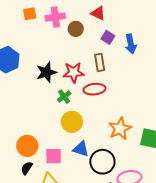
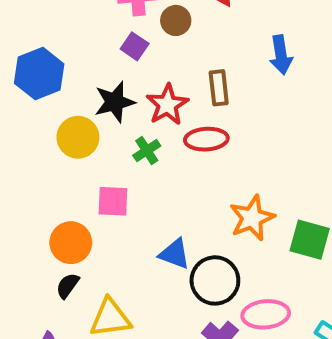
purple square: (108, 37) -> (135, 46), moved
red star: (73, 72) -> (167, 105), turned -30
yellow circle: (72, 122) -> (78, 137), moved
pink square: (54, 156) -> (113, 201), moved

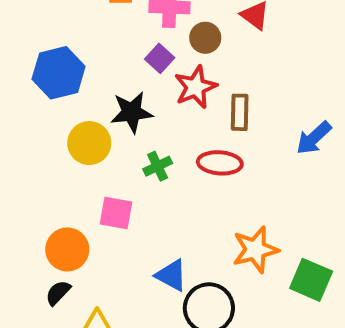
blue arrow: (281, 55) -> (314, 138), moved, turned 48
red star: (167, 105) -> (196, 87), moved

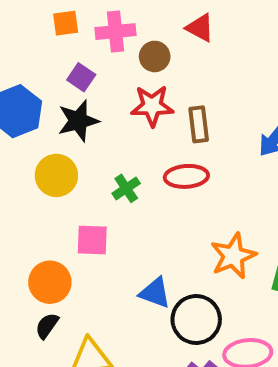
purple square: (160, 58) -> (81, 77), moved
red star: (196, 87) -> (152, 106), turned 30
black star: (132, 112) -> (78, 121), moved

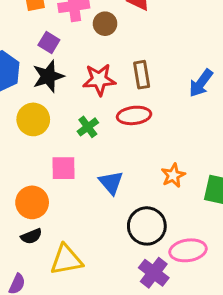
red star: (152, 106) -> (99, 80), moved
orange star: (233, 256) -> (173, 175), size x0.7
blue triangle: (155, 293) -> (111, 183), moved, turned 32
black semicircle: (47, 326) -> (31, 236), turned -145

